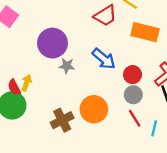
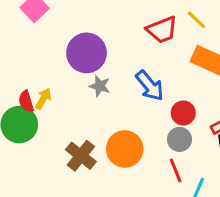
brown cross: (62, 120) -> (81, 156), turned -35

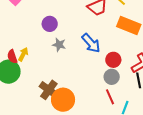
purple circle: (87, 53) -> (50, 24), size x0.6
orange circle: (125, 149) -> (63, 100), moved

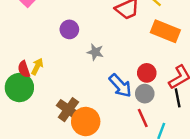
blue arrow: (91, 43) -> (120, 86), moved
gray star: (59, 45) -> (95, 52), moved

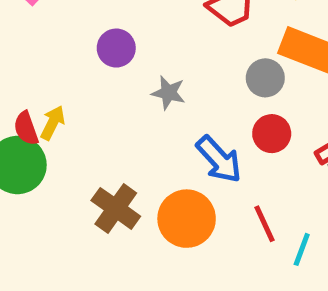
gray circle: (145, 94) -> (265, 78), moved
orange circle: (86, 121) -> (187, 219), moved

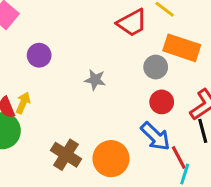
purple circle: (116, 48) -> (39, 55), moved
blue arrow: (219, 159) -> (155, 136), moved
red line: (264, 224) -> (179, 158), moved

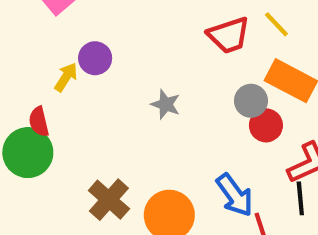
red circle: (162, 102) -> (266, 125), moved
yellow arrow: (23, 103) -> (66, 77), moved

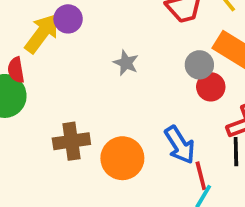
yellow arrow: (66, 77) -> (42, 33), size x1.6
brown cross: (109, 200) -> (71, 141), turned 36

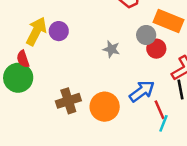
purple circle: (68, 19) -> (59, 31), moved
gray star: (126, 63) -> (111, 49), moved
blue arrow: (180, 145) -> (142, 91), turned -85

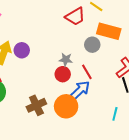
red circle: (156, 49) -> (63, 74), moved
blue arrow: (142, 91) -> (80, 90), moved
red line: (160, 110) -> (87, 72), moved

